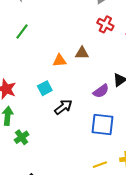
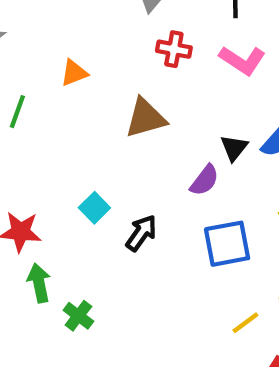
brown triangle: (82, 53) -> (146, 118), size x1.5
orange triangle: (60, 60) -> (74, 73), moved

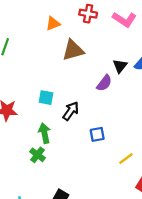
orange triangle: (74, 73) -> (53, 23), moved
cyan square: (94, 208) -> (46, 98), turned -35
blue square: (227, 244) -> (97, 134), moved, size x0.6
green arrow: (39, 283) -> (45, 133), moved

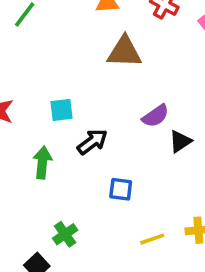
black triangle: (120, 66) -> (180, 141), moved
cyan square: (46, 98) -> (61, 110), turned -35
green cross: (38, 155) -> (65, 234), moved

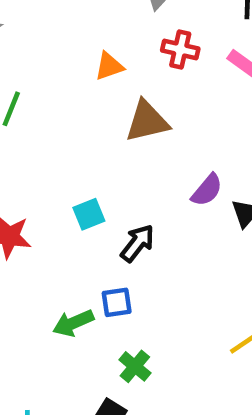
green arrow: (42, 163) -> (73, 323), moved, turned -104
blue square: (121, 189) -> (117, 302), moved

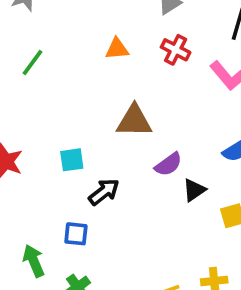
brown triangle: (147, 121) -> (134, 121), moved
green arrow: (73, 323) -> (34, 261), moved, turned 76

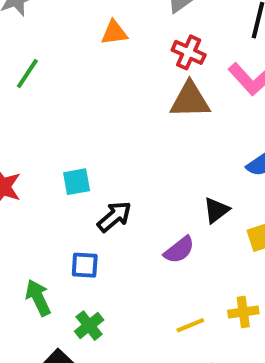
orange triangle: (117, 49) -> (114, 33), moved
brown triangle: (134, 121) -> (190, 100), moved
purple semicircle: (168, 164) -> (179, 250), moved

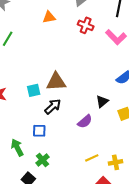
brown triangle: (190, 100) -> (56, 82), moved
yellow cross: (243, 312) -> (116, 162), moved

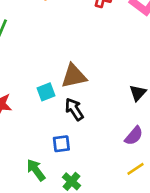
black arrow: (53, 107) -> (74, 109), turned -72
purple semicircle: (85, 121) -> (134, 136), moved

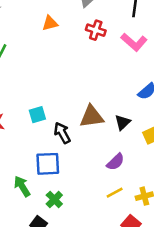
brown triangle: (74, 76) -> (92, 116), moved
blue square: (61, 144) -> (48, 164), size x1.5

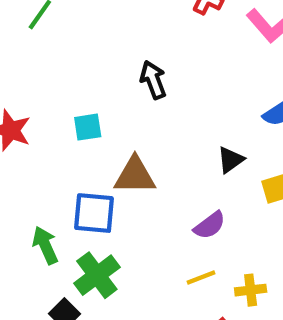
brown triangle: (92, 116) -> (135, 176), moved
black arrow: (62, 133) -> (153, 80), moved
green cross: (54, 199) -> (97, 275), size x1.5

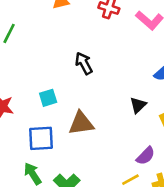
blue square: (94, 213) -> (41, 138), moved
purple semicircle: (210, 225) -> (146, 156), moved

